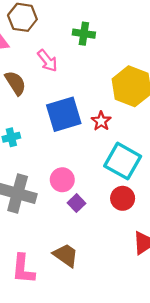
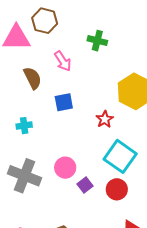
blue square: (64, 114) -> (64, 102), moved, size x0.6
purple square: (76, 203) -> (85, 185), moved

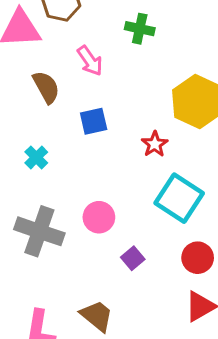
cyan cross: (24, 126) -> (36, 157), turned -35
purple square: (85, 185) -> (133, 258), moved
red circle: (117, 189) -> (198, 258), moved

